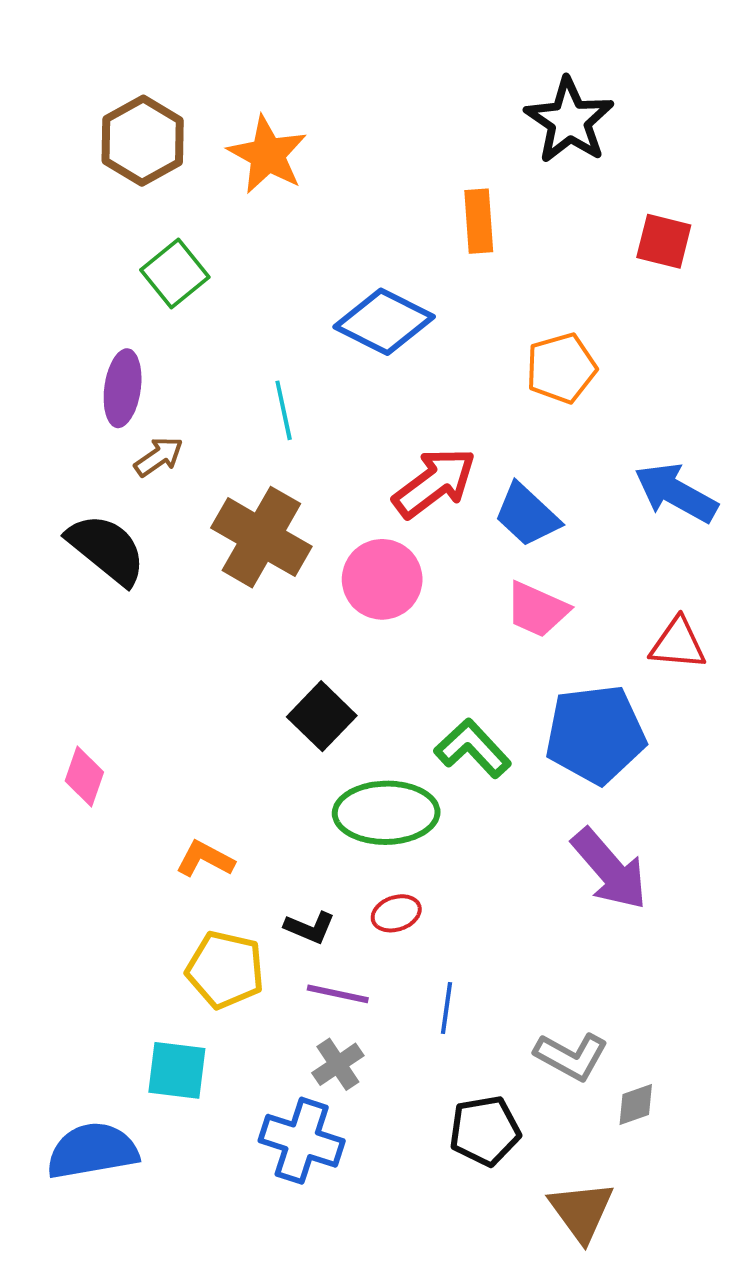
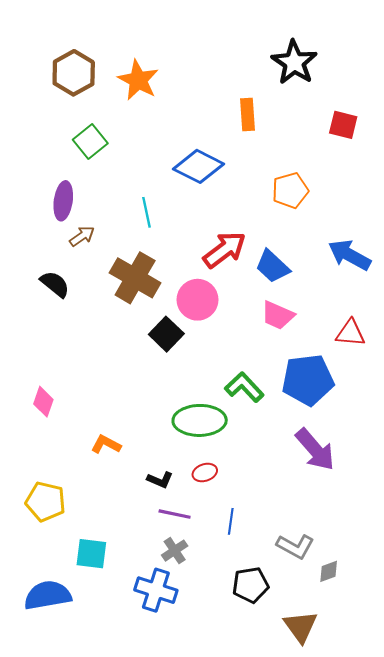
black semicircle: (106, 549) -> (55, 284), size x0.7
black square: (322, 716) -> (166, 334), moved
yellow pentagon: (225, 970) -> (46, 502), moved

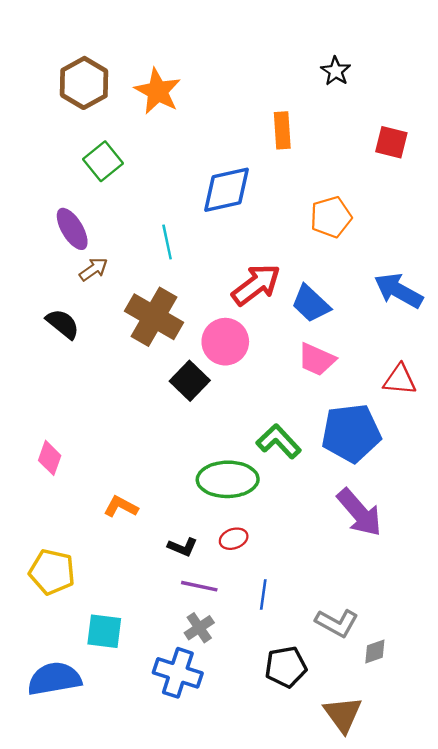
black star: (294, 62) -> (336, 71), size x0.6
blue diamond: (199, 166) -> (226, 190), turned -39
purple ellipse: (63, 201) -> (72, 229), turned -39

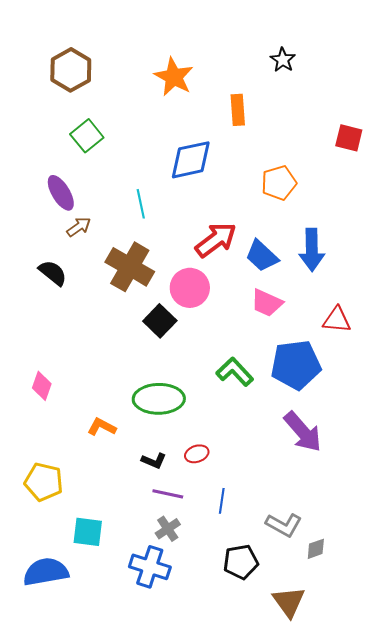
orange star: (158, 91) -> (174, 77), moved
red square: (391, 142) -> (349, 138), moved
blue arrow: (399, 291) -> (312, 250), moved, turned -120
green ellipse: (228, 479) -> (159, 399), moved

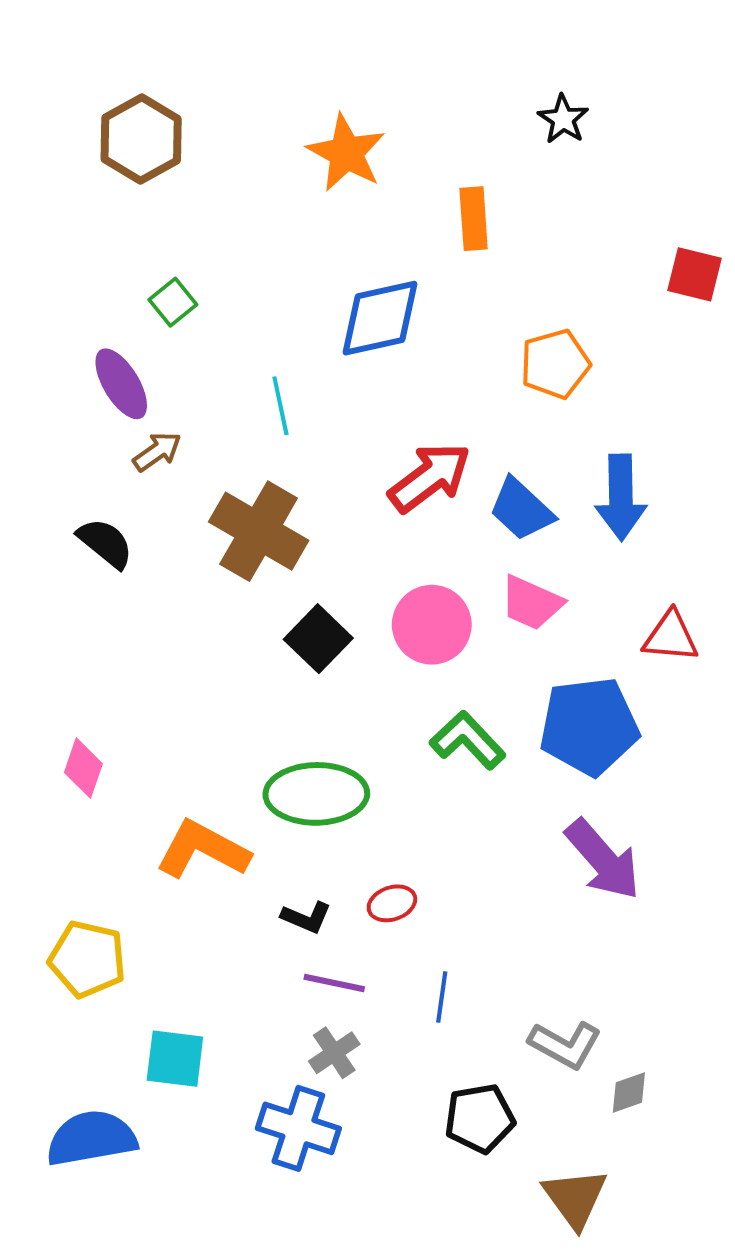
green square: (87, 136) -> (173, 302), moved, size x0.7
pink circle: (190, 288) -> (432, 625), moved
orange L-shape: (102, 427) -> (203, 850), size x1.6

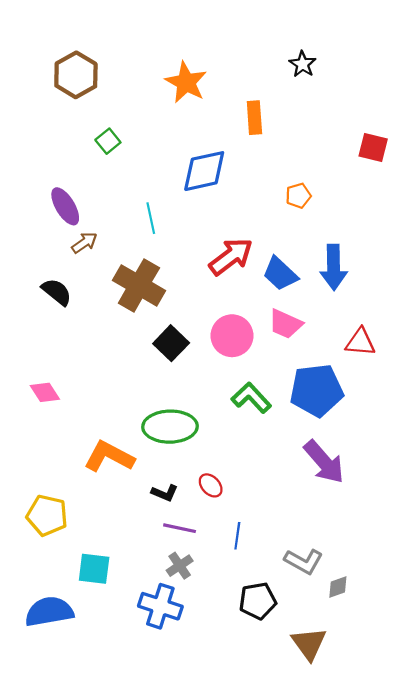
green square: (173, 302) -> (108, 141), moved
orange pentagon: (555, 364) -> (298, 196), size x0.7
pink diamond: (83, 768) -> (45, 392), moved, turned -52
red ellipse: (392, 903) -> (211, 485), turned 65

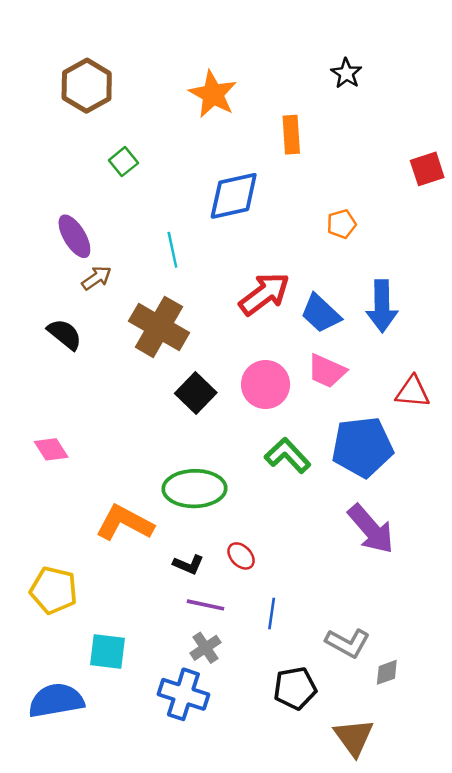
red square: (373, 148) -> (427, 169), turned -32

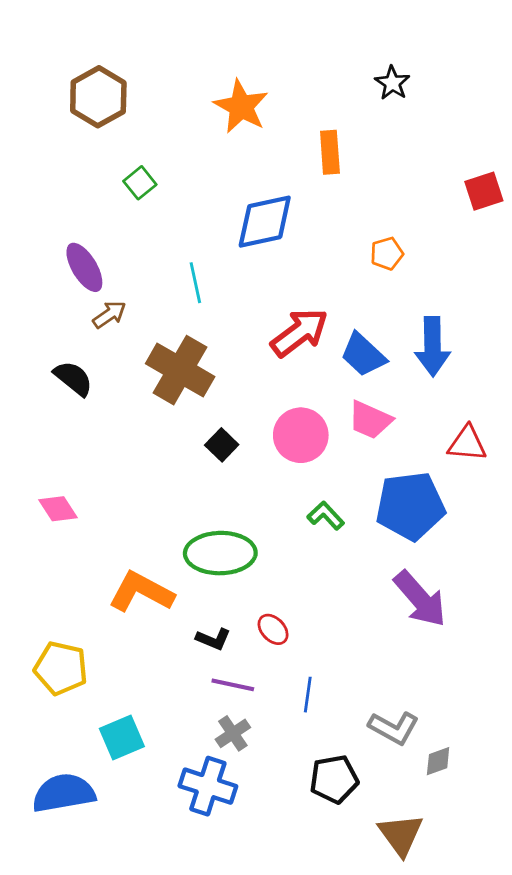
black square: (196, 393) -> (222, 445), size x0.7
green L-shape: (288, 456) -> (326, 516), size x0.7
cyan square: (108, 651) -> (122, 738), turned -30

